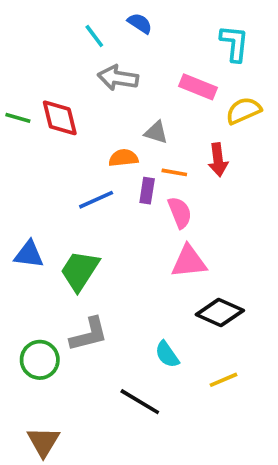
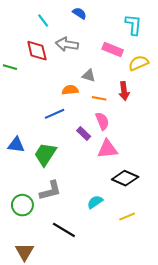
cyan line: (94, 36) -> (43, 20), moved
red diamond: (60, 118) -> (37, 51), moved
purple rectangle: (147, 191) -> (84, 134), moved, turned -56
cyan semicircle: (167, 354) -> (95, 202), turned 91
black line: (140, 402) -> (64, 230), moved

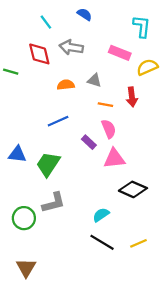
orange semicircle: (70, 90) -> (66, 85), moved
yellow line: (127, 216) -> (138, 243), moved
black line: (64, 230) -> (102, 242), moved

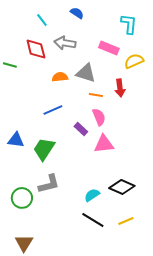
gray triangle: (94, 80) -> (86, 73), size x1.5
black diamond: (133, 189) -> (122, 187), moved

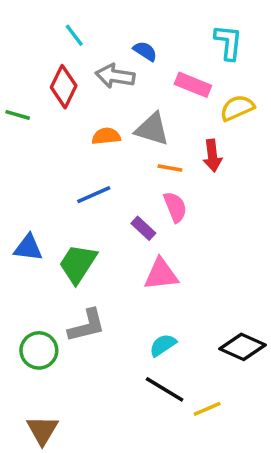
blue semicircle: (77, 13) -> (145, 51), moved
red diamond: (36, 49) -> (64, 87), turned 40
pink triangle: (104, 144) -> (161, 274), moved
black diamond: (122, 187) -> (243, 347), moved
yellow line: (126, 221) -> (207, 409), moved

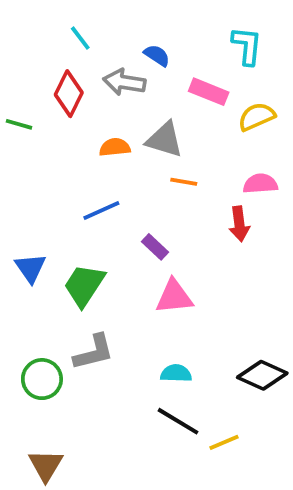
red arrow: (212, 156) -> (239, 224), moved
pink semicircle: (175, 207) -> (260, 184), moved, turned -72
blue triangle: (28, 248) -> (30, 268), turned 48
cyan semicircle: (163, 345) -> (176, 373), turned 36

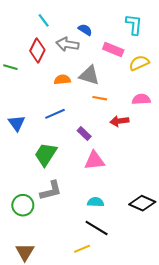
red arrow: (239, 224) -> (119, 121), moved, turned 90
blue triangle: (30, 268) -> (17, 123), moved
yellow line: (224, 442) -> (82, 249), moved

